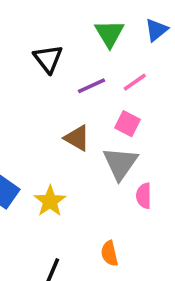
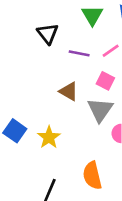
purple line: (91, 86) -> (79, 53), turned 36
orange semicircle: (109, 253) -> (92, 175), size x1.5

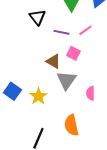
pink square: (105, 81) -> (73, 53), moved
gray triangle: (100, 110) -> (66, 80), moved

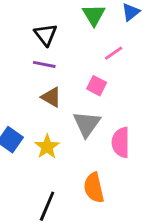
purple line: (61, 32) -> (44, 64), moved
brown triangle: (53, 61) -> (51, 97), moved
pink semicircle: (90, 93) -> (121, 142), size x1.5

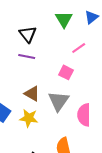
brown triangle: (51, 97) -> (32, 94), moved
yellow star: (47, 147) -> (29, 118), turned -30

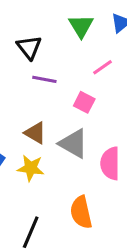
purple line: (27, 56) -> (44, 79), moved
gray triangle: (59, 101) -> (73, 144), turned -35

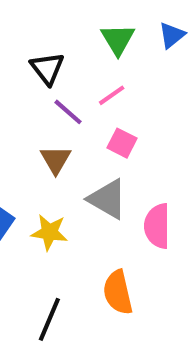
pink line: (102, 67) -> (112, 95), moved
purple line: (44, 79) -> (68, 112), turned 30
brown triangle: (35, 133) -> (56, 160), moved, turned 30

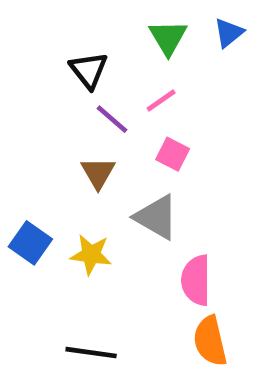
pink semicircle: (157, 226) -> (196, 280), moved
orange semicircle: (118, 292) -> (210, 341), moved
black line: (49, 319) -> (91, 353), turned 75

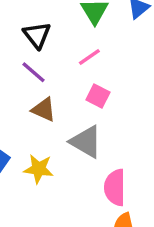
purple line: (112, 119) -> (34, 72), moved
brown triangle: (98, 173) -> (44, 110), turned -36

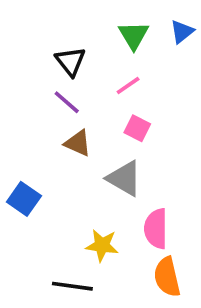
yellow star: (39, 169) -> (102, 245), moved

